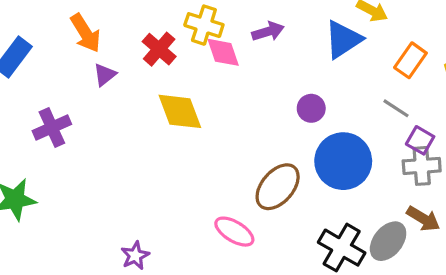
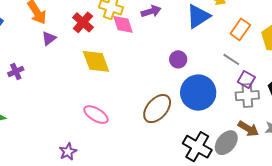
purple cross: (52, 127) -> (16, 71), size x0.7
pink ellipse: (234, 232) -> (96, 115), moved

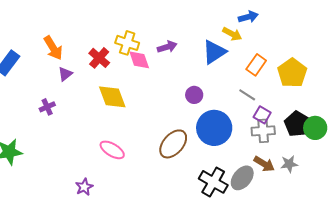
purple cross: (16, 71) -> (47, 107), moved

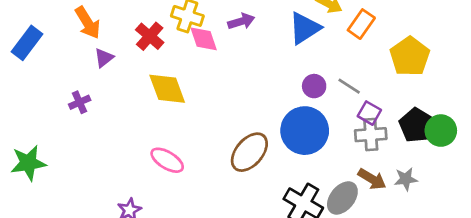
orange rectangle: (256, 65) -> (361, 24), moved
purple circle: (194, 95) -> (314, 86), moved

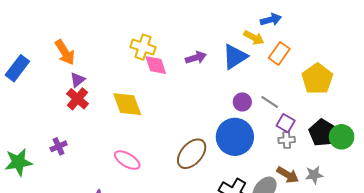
purple arrow: (241, 21) -> (196, 58), moved
red cross: (150, 36) -> (78, 99), moved
purple cross: (80, 102) -> (59, 146), moved
gray cross: (371, 135) -> (287, 140), size x0.7

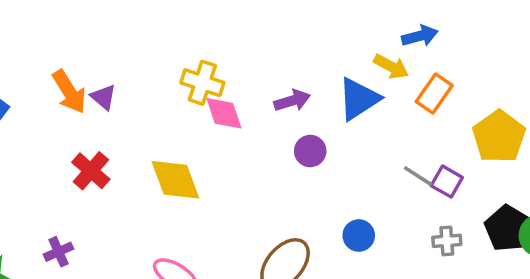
purple triangle: (78, 80) -> (103, 97), moved, turned -42
purple circle: (242, 102) -> (310, 151), moved
purple square: (286, 123) -> (447, 182), moved
blue circle: (235, 137) -> (359, 235), size x0.5

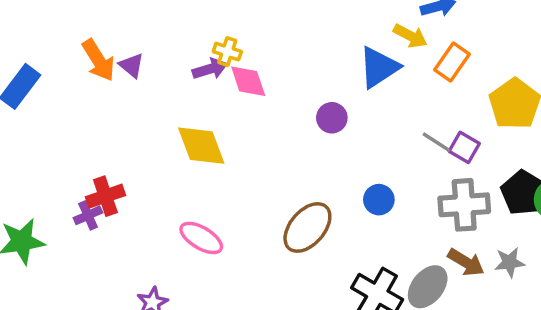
yellow cross: (202, 83) -> (227, 52), size x0.7
purple arrow: (292, 101) -> (210, 69), moved
red cross: (91, 171) -> (105, 196), moved, turned 30
gray cross: (447, 241) -> (464, 205), size x1.8

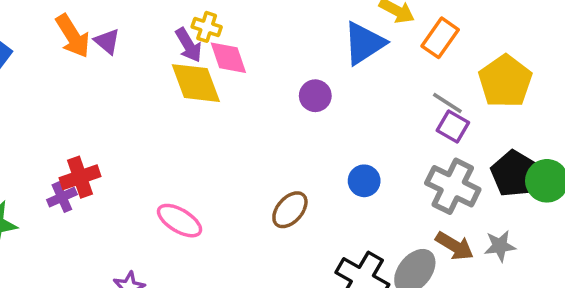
purple arrow: (210, 69) -> (189, 45), turned 76
gray line: (436, 142) -> (447, 103), moved
yellow diamond: (201, 146) -> (196, 83), moved
gray cross: (464, 205) -> (453, 186), turned 30
brown ellipse: (307, 227) -> (290, 210), size x0.7

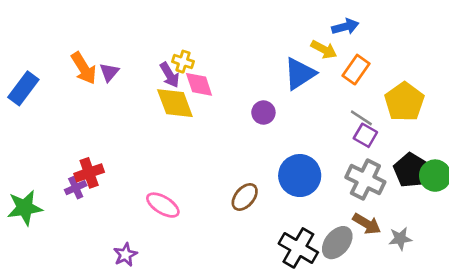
purple triangle: (107, 41) -> (109, 72), turned 30
blue circle: (364, 181) -> (300, 176), size x1.8
gray star: (500, 246) -> (400, 239), moved

